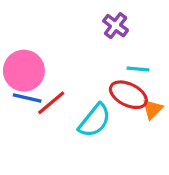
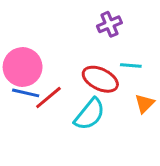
purple cross: (116, 26) -> (109, 24), turned 30
red ellipse: (128, 95) -> (100, 79), moved

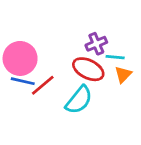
purple cross: (109, 24) -> (96, 44), moved
orange triangle: (144, 104) -> (123, 75), moved

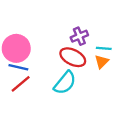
cyan line: (115, 57) -> (104, 48), moved
red line: (43, 85) -> (21, 84), moved

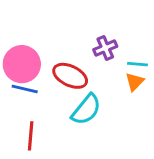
red ellipse: (73, 57) -> (70, 76), moved
red line: (21, 84) -> (31, 136), moved, turned -45

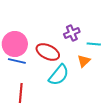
orange triangle: (135, 82) -> (84, 61), moved

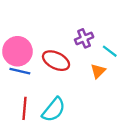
cyan line: (94, 44) -> (110, 51), turned 32
cyan semicircle: (59, 75) -> (54, 110), moved

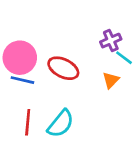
purple cross: (84, 38) -> (111, 41), moved

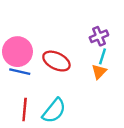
cyan line: (124, 58) -> (103, 56), moved, turned 70

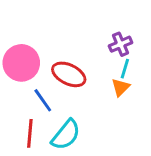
blue line: (20, 72) -> (43, 100), moved, turned 42

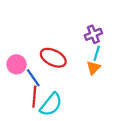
pink circle: (21, 63) -> (17, 64), moved, size x0.7
red line: (30, 133) -> (34, 97), moved

